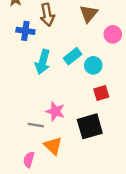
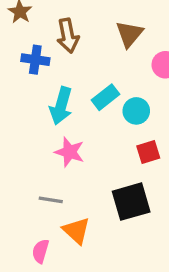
pink star: (55, 111) -> (70, 152), moved

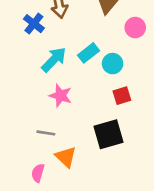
blue cross: (35, 60) -> (34, 24), turned 30
cyan arrow: (61, 106) -> (54, 60), turned -152

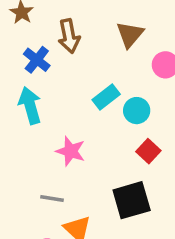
cyan arrow: (54, 60) -> (30, 105), moved, turned -60
red square: (122, 96) -> (148, 151), turned -30

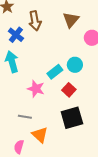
cyan rectangle: (106, 97) -> (55, 72), moved
red square: (148, 151) -> (69, 90), moved

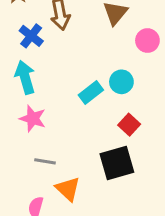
pink star: (36, 89) -> (33, 119), moved
red square: (69, 90) -> (129, 125), moved

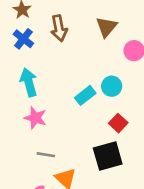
blue cross: (31, 36) -> (23, 39), moved

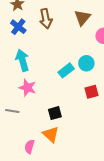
red square: (118, 123) -> (91, 92), turned 32
gray line: (46, 155) -> (12, 111), moved
black square: (108, 156) -> (55, 113), moved, size x0.6

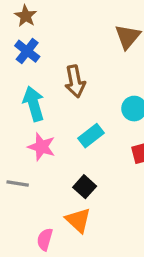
brown arrow: (46, 19) -> (75, 81), moved
cyan rectangle: (66, 70) -> (91, 136), moved
black square: (55, 113) -> (85, 187), turned -32

